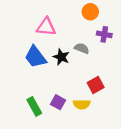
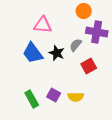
purple cross: (104, 34) -> (97, 32), size x1.5
gray semicircle: (82, 48) -> (76, 45), turned -72
red square: (96, 85) -> (89, 66), moved

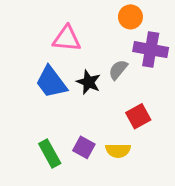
red square: (89, 66) -> (138, 116), moved

